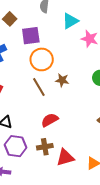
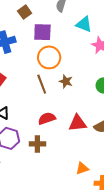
cyan triangle: (70, 21) -> (84, 24), turned 42
red triangle: (65, 157) -> (78, 123), moved

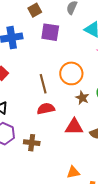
orange circle: (49, 57) -> (71, 73), moved
brown star: (66, 81) -> (82, 98), moved
red semicircle: (47, 118) -> (46, 109), moved

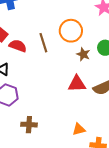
red semicircle: (46, 109) -> (18, 46), moved, turned 36
brown cross: (32, 143) -> (29, 125), moved

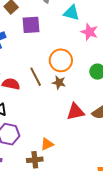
brown star: (83, 54) -> (59, 82), moved
orange triangle: (79, 129) -> (47, 144), moved

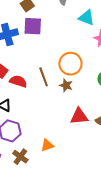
purple square: (31, 25) -> (33, 26), moved
brown cross: (35, 160) -> (20, 157), moved, turned 35

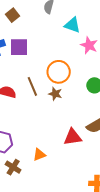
purple square: (33, 26) -> (19, 47), moved
red triangle: (79, 116) -> (73, 137), moved

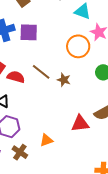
orange circle: (59, 72) -> (78, 46), moved
brown line: (32, 86) -> (41, 72), turned -30

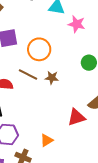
orange circle: (78, 46) -> (39, 49), moved

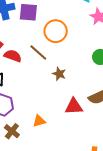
brown star: (52, 78) -> (59, 74), moved

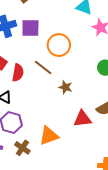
red semicircle: (13, 56) -> (18, 73), turned 84
orange triangle: (39, 121) -> (49, 136), size x1.5

